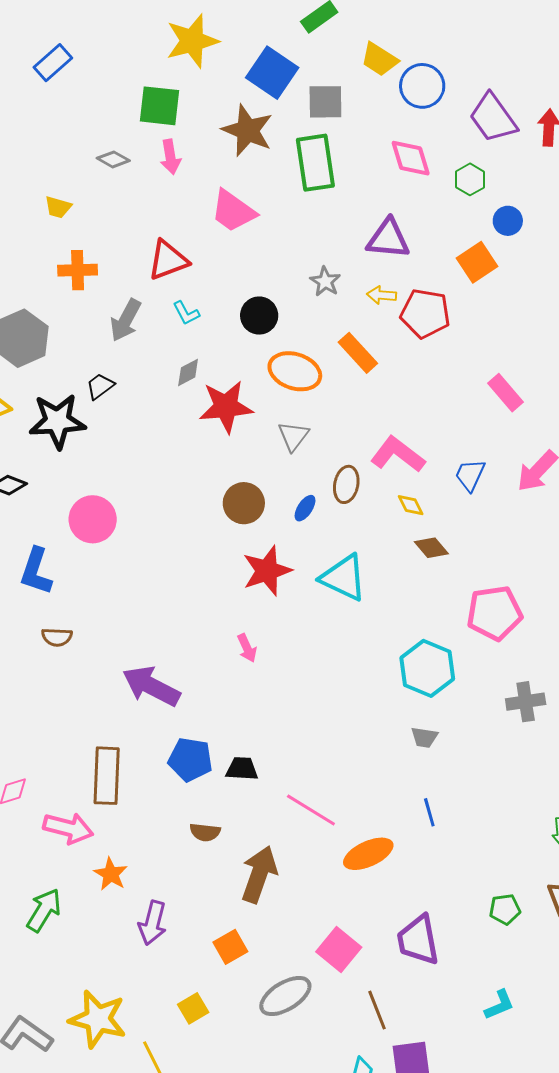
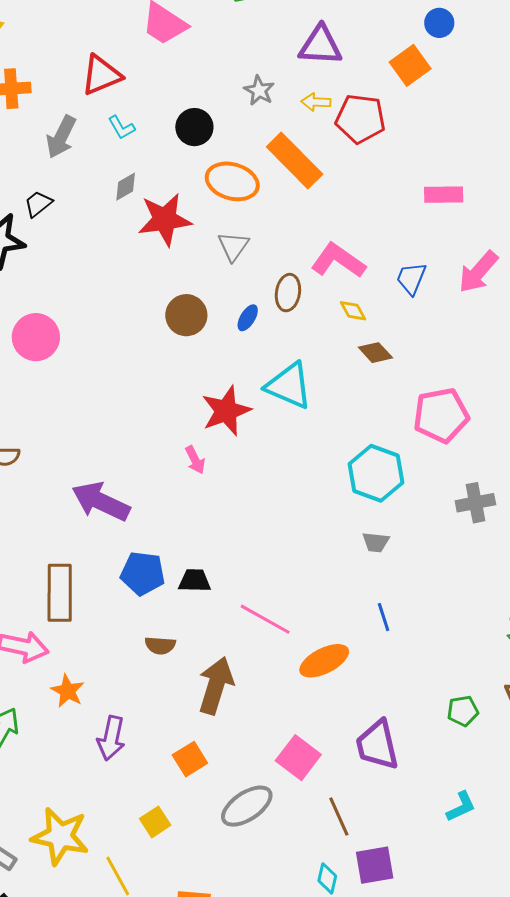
orange rectangle: (358, 353) -> (295, 161), size x1.4
pink rectangle: (505, 393) -> (444, 195), turned -48
red star: (267, 571) -> (226, 411), moved

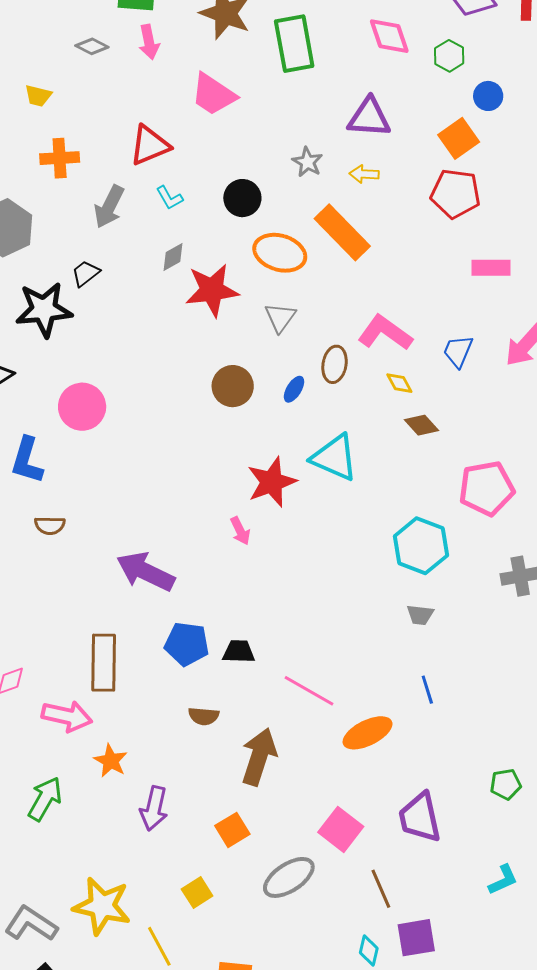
red pentagon: (360, 119) -> (456, 194), moved

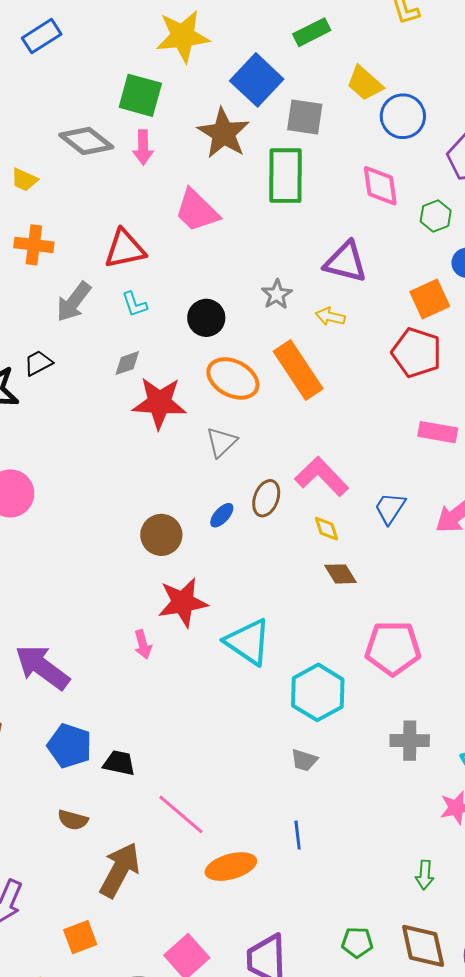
gray diamond: (92, 46) -> (86, 141), size x1.6
brown circle: (233, 386) -> (161, 535), moved
cyan triangle: (335, 458) -> (248, 642), moved

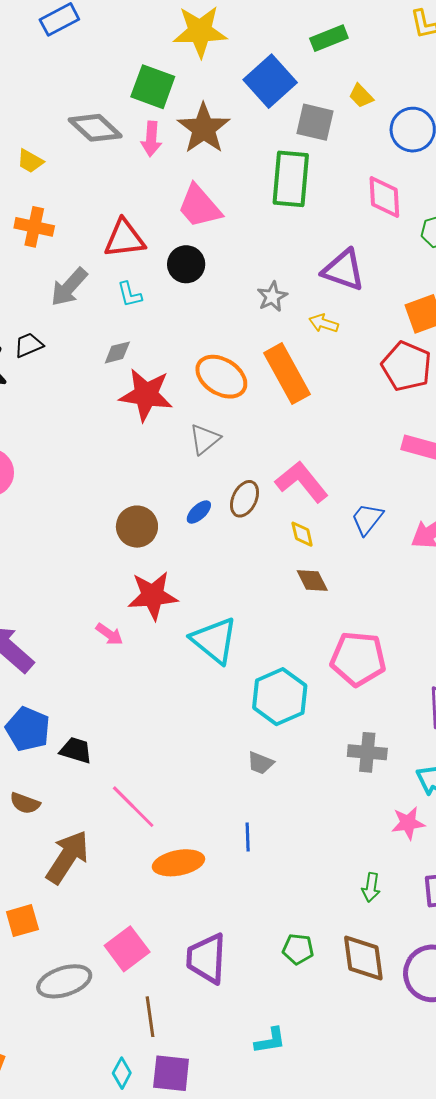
yellow trapezoid: (365, 83) -> (361, 96), moved, size x0.7
brown star: (223, 133) -> (204, 128), moved
black circle: (206, 318) -> (186, 264), moved
pink arrow: (143, 644) -> (109, 634), turned -44

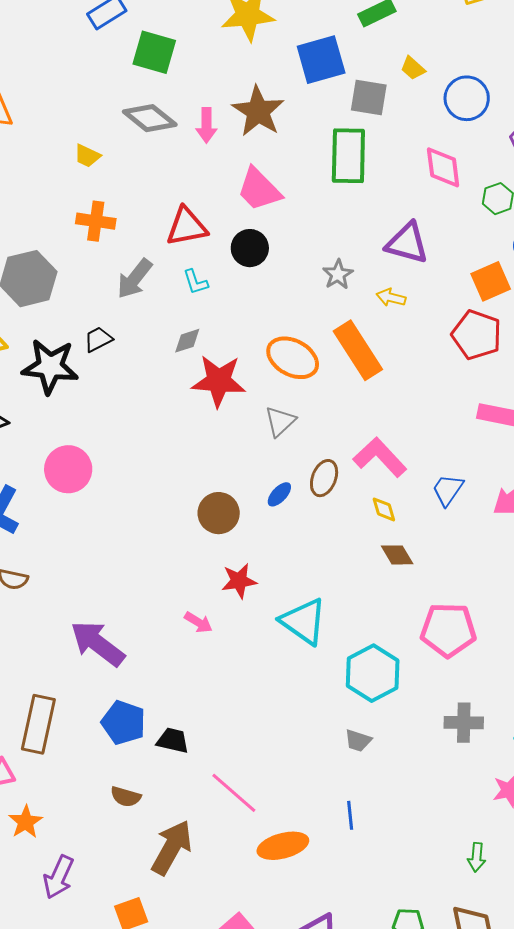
blue square: (270, 81) -> (321, 60), turned 30
green square: (153, 87) -> (154, 52), moved
red star: (153, 596) -> (239, 581), size x0.7

